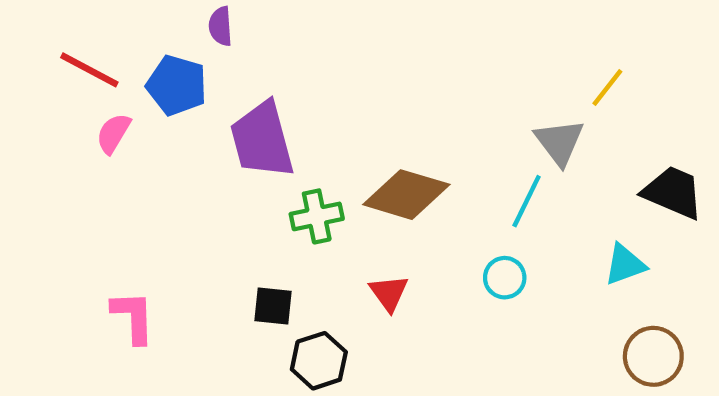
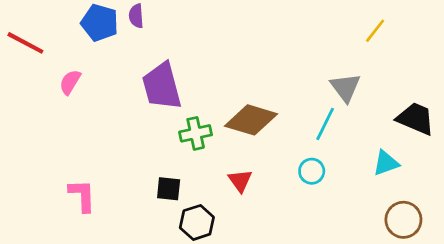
red line: (89, 70) -> (25, 43), moved
blue pentagon: (177, 85) -> (100, 23), moved
yellow line: (607, 87) -> (375, 31), moved

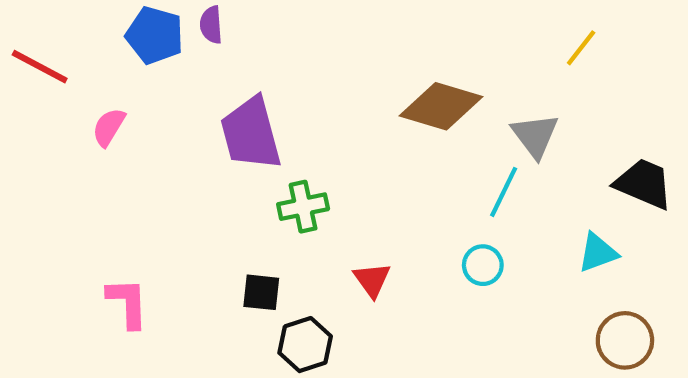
brown diamond: (251, 120) -> (441, 106), moved

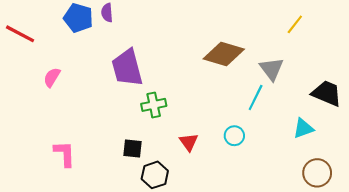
pink semicircle: (109, 127) -> (52, 77), moved
cyan circle: (483, 265) -> (234, 136), moved

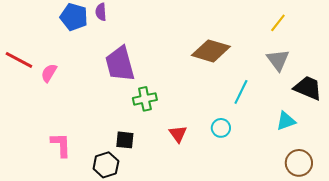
red line: (20, 34) -> (19, 60), moved
gray triangle: (272, 69) -> (278, 60), moved
black hexagon: (155, 175) -> (106, 165), moved

